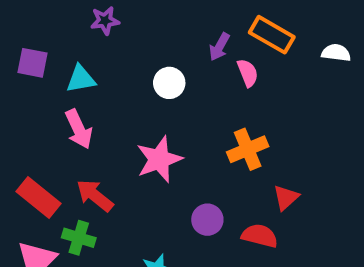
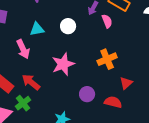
cyan triangle: (81, 79) -> (37, 29), moved
green cross: (79, 238) -> (23, 103), turned 35

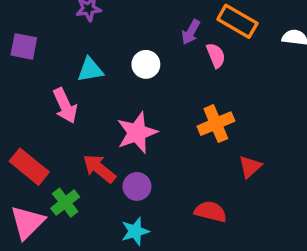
red arrow: (31, 82) -> (99, 168), moved
purple circle: (87, 94) -> (137, 186), moved
red semicircle: (113, 102) -> (211, 212), moved

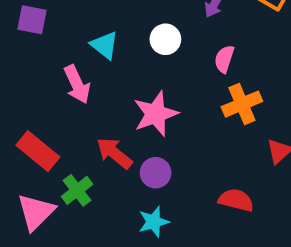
pink semicircle: (216, 55) -> (224, 59), moved, turned -140
cyan triangle: (90, 70) -> (105, 45), turned 48

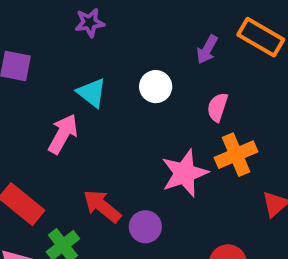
pink arrow: (77, 84) -> (63, 134), turned -126
pink star: (156, 114) -> (184, 173), moved

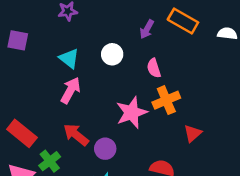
pink semicircle: (217, 107) -> (154, 68), turned -36
pink arrow: (63, 134) -> (71, 90), moved

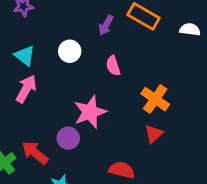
orange cross: (166, 100) -> (155, 99), moved, turned -32
red arrow: (76, 135) -> (35, 153), moved
purple circle: (105, 149) -> (68, 138), moved

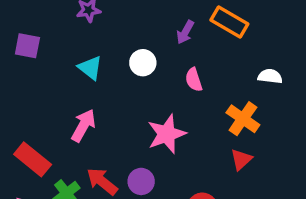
white semicircle: (190, 30) -> (270, 76), moved
pink arrow: (26, 89) -> (83, 125), moved
purple circle: (68, 138) -> (141, 181), moved

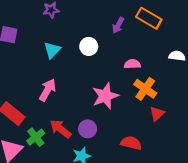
cyan triangle: (90, 68) -> (52, 50), turned 36
pink semicircle: (194, 80) -> (132, 64), moved, turned 105
orange cross: (243, 119) -> (145, 89), moved

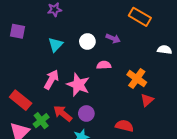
purple arrow: (118, 25) -> (113, 38), moved, turned -96
pink semicircle: (132, 64) -> (104, 65), moved
pink star: (105, 96) -> (78, 85), moved, turned -30

